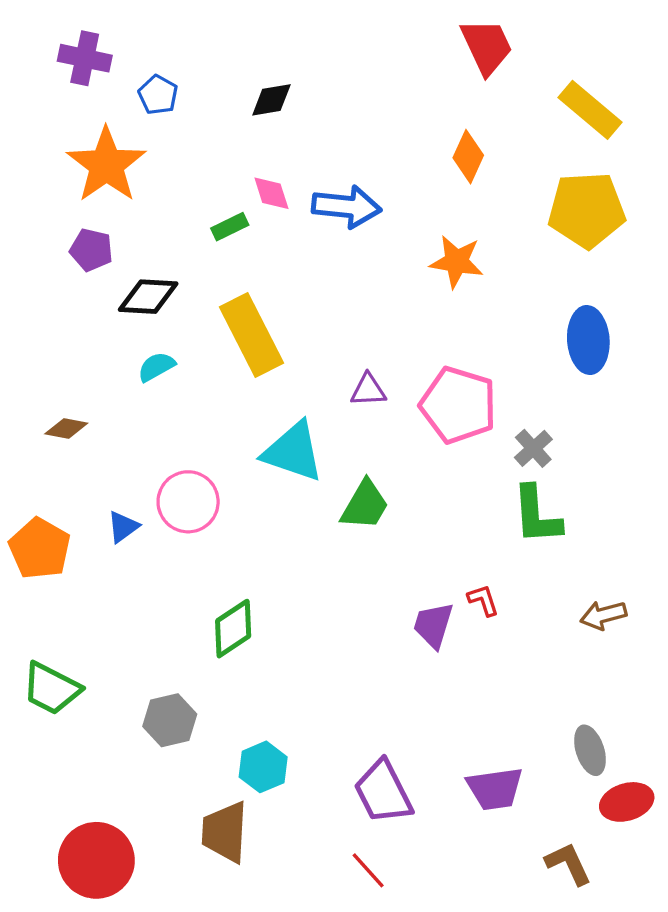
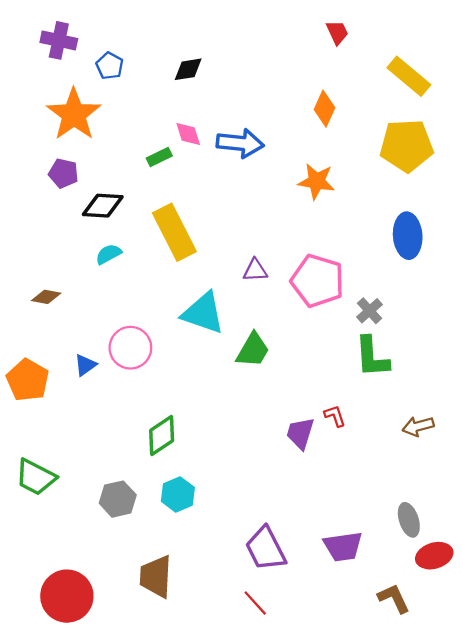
red trapezoid: (487, 46) -> (337, 32), size x0.6
cyan hexagon: (263, 767) -> (178, 494), moved

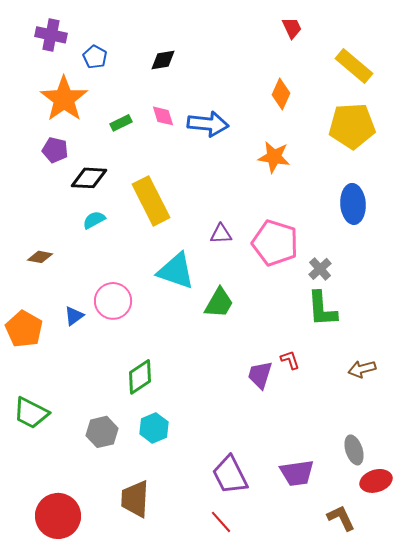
green rectangle: (159, 157) -> (121, 123), moved

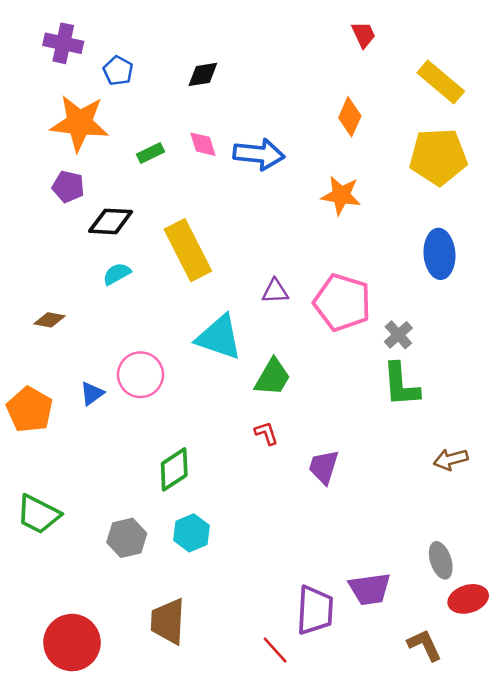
orange star: (64, 99) -> (79, 123), turned -30
red L-shape: (290, 360) -> (266, 433), moved
purple trapezoid: (230, 475) -> (315, 610), moved, turned -150

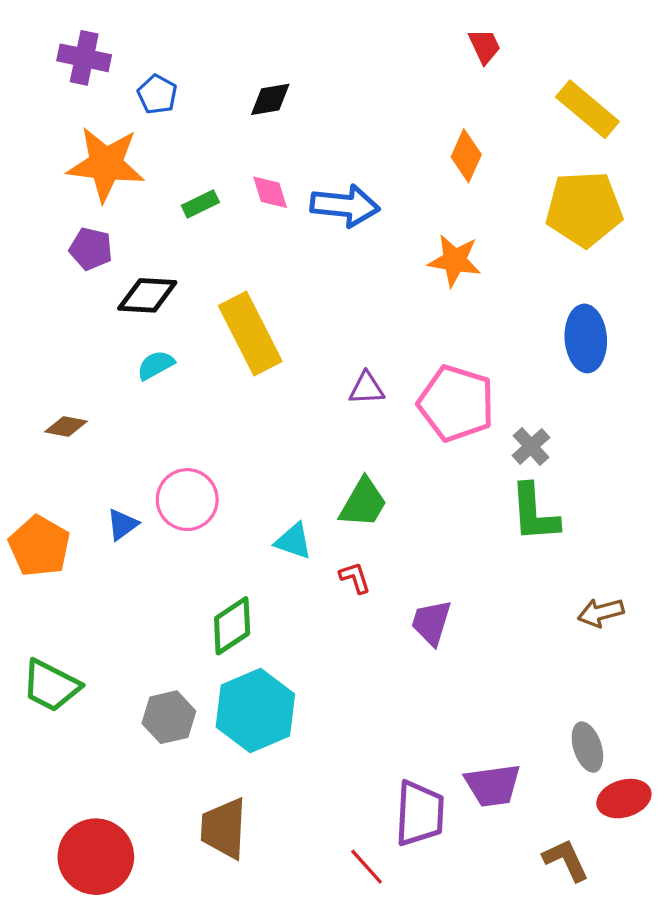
cyan triangle: (219, 337) -> (293, 541), moved, size x0.6
cyan hexagon: (192, 533) -> (255, 711), size x1.6

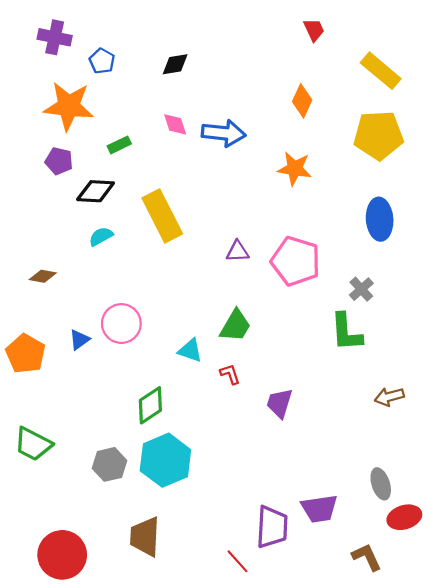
green rectangle: (200, 204) -> (119, 145), moved
gray cross: (531, 446) -> (361, 289), moved

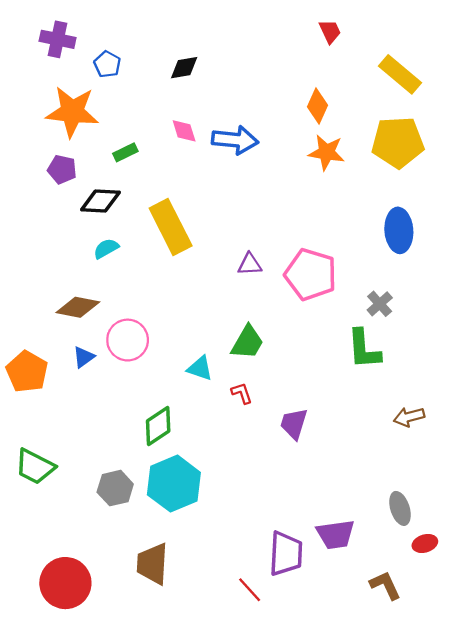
orange star: (295, 169) -> (327, 152), moved
brown diamond: (43, 276) -> (78, 307), moved, size x1.5
red ellipse: (404, 517) -> (425, 543), size x0.7

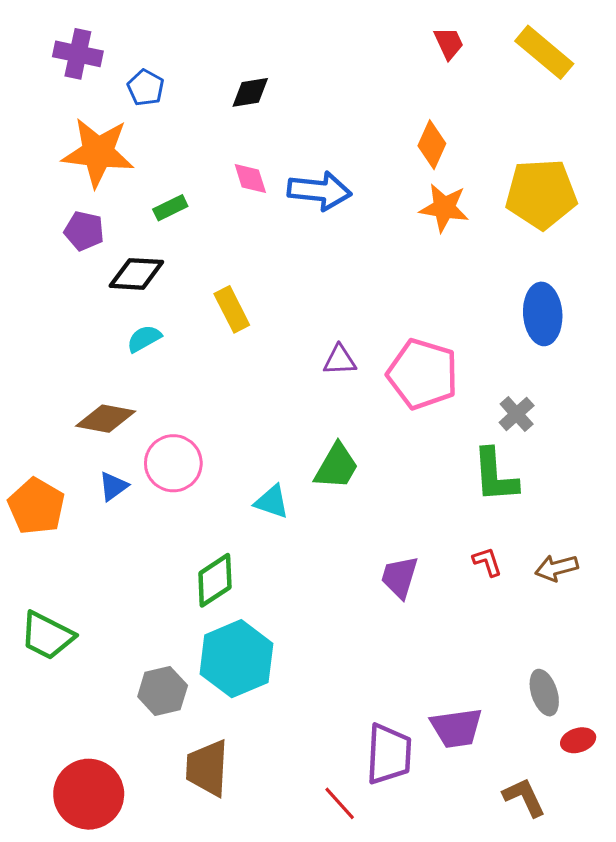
yellow rectangle: (400, 74) -> (544, 52), moved
yellow rectangle: (171, 227) -> (232, 309), size x0.6
red L-shape: (242, 393) -> (487, 562), moved
gray hexagon: (115, 488) -> (163, 691), moved

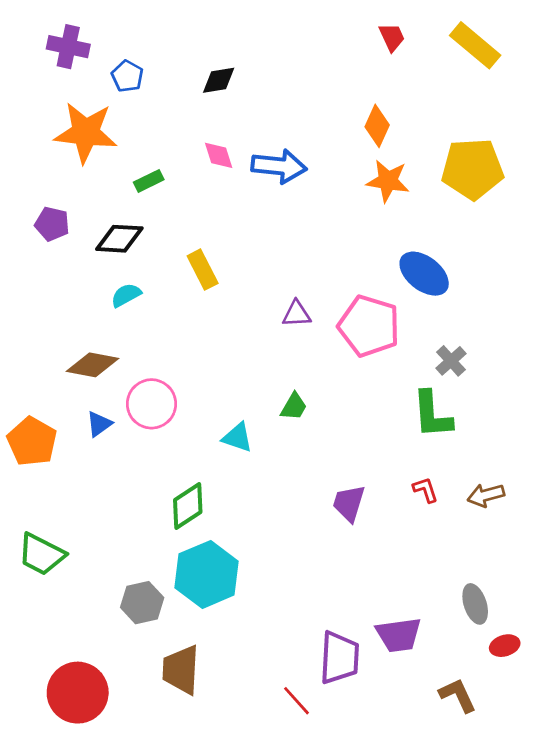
purple pentagon: (84, 231) -> (52, 224), moved
blue ellipse: (543, 314) -> (424, 274), moved, turned -48
green trapezoid: (336, 466) -> (294, 407), size x0.7

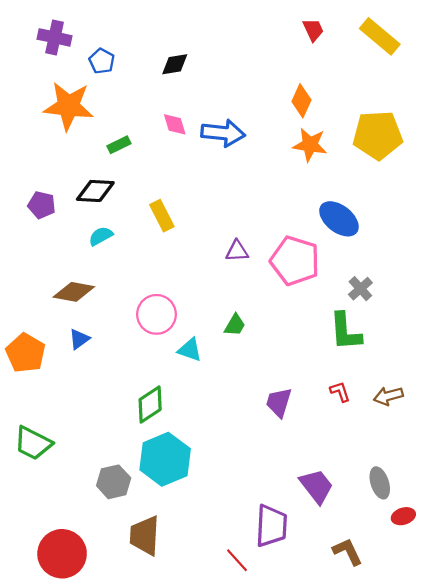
purple pentagon: (52, 224) -> (42, 205), moved
pink circle: (151, 404) -> (156, 314), moved
purple trapezoid: (399, 635) -> (316, 486), moved, turned -120
brown L-shape: (458, 695) -> (348, 552), moved

